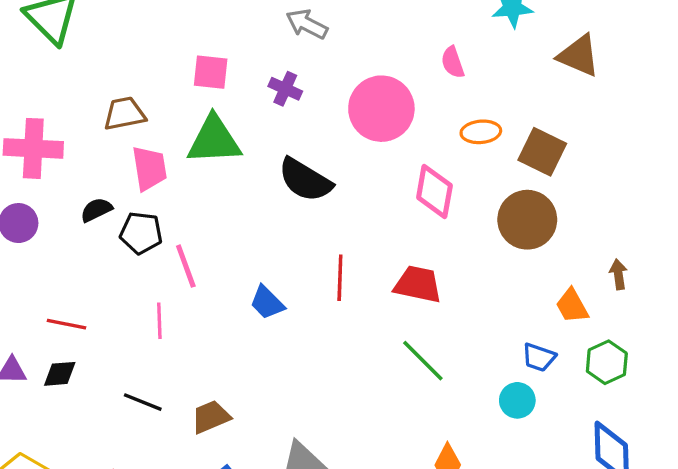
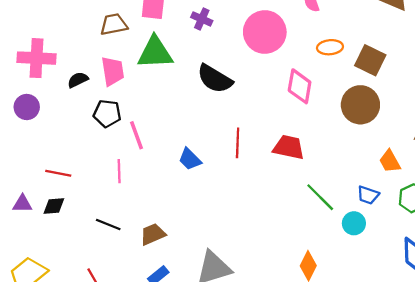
brown trapezoid: (124, 114) -> (114, 24), moved
black semicircle: (96, 210) -> (78, 80), moved
green line: (423, 361) -> (320, 197), moved

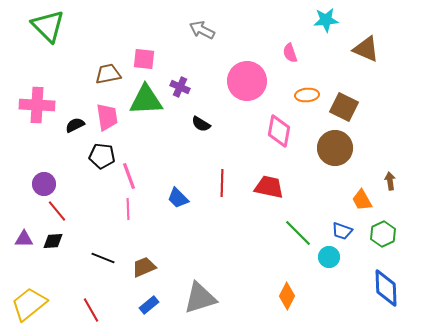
purple cross: (202, 19) -> (180, 87), moved
black semicircle: (215, 79) -> (201, 124), size x0.6
purple circle: (27, 107) -> (44, 184), moved
pink line: (119, 171) -> (128, 209), moved
red line: (58, 173) -> (57, 211), turned 40

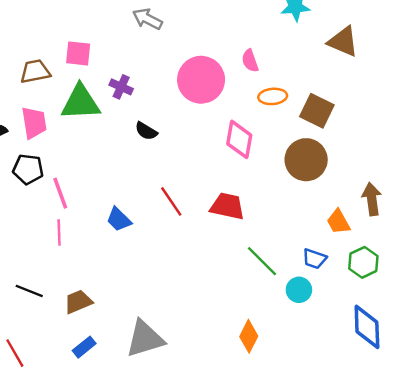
pink semicircle: (290, 53) -> (250, 61), moved
brown arrow: (390, 181) -> (372, 199), size x1.5
red line: (222, 183) -> (171, 201), turned -36

